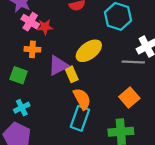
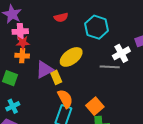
pink cross: (30, 22) -> (20, 32), turned -35
red star: (45, 27) -> (23, 43), moved
orange square: (129, 98) -> (95, 106), moved

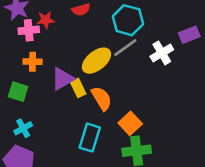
red star: (23, 43) -> (46, 20), moved
gray line: (110, 67) -> (125, 48), moved, turned -36
orange semicircle: (65, 99) -> (102, 98), moved

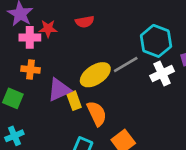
cyan hexagon: (128, 20) -> (156, 41), moved

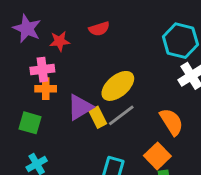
pink cross: (30, 37) -> (42, 70), moved
gray line: (126, 64) -> (121, 115), moved
orange semicircle: (97, 114) -> (172, 122), moved

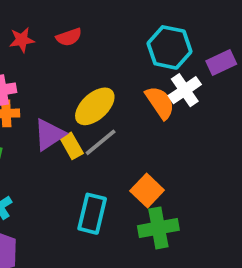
red star: (60, 41) -> (22, 40), moved
orange semicircle: (172, 122) -> (160, 102), moved

